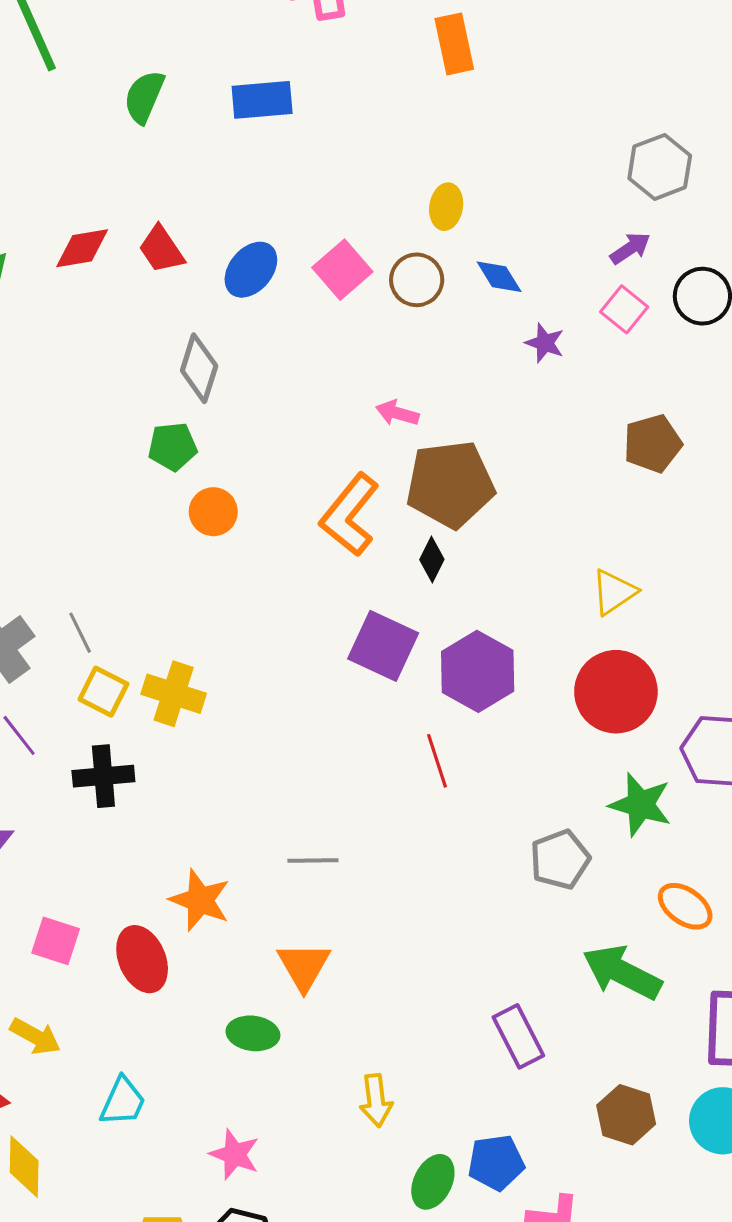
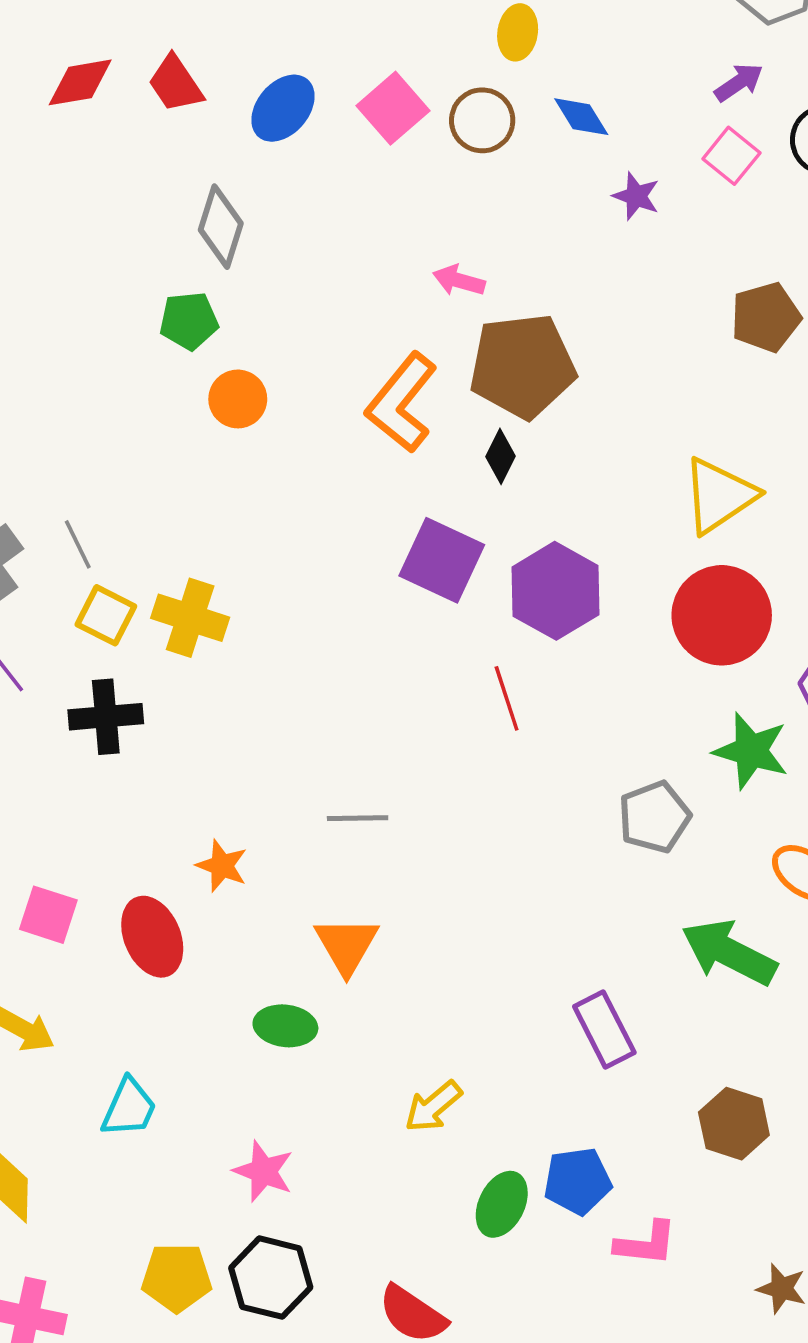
yellow triangle: (614, 592) -> (719, 496), size x1.4
orange star: (200, 900) -> (222, 866), size x0.7
yellow arrow: (376, 1100) -> (433, 1107), turned 57

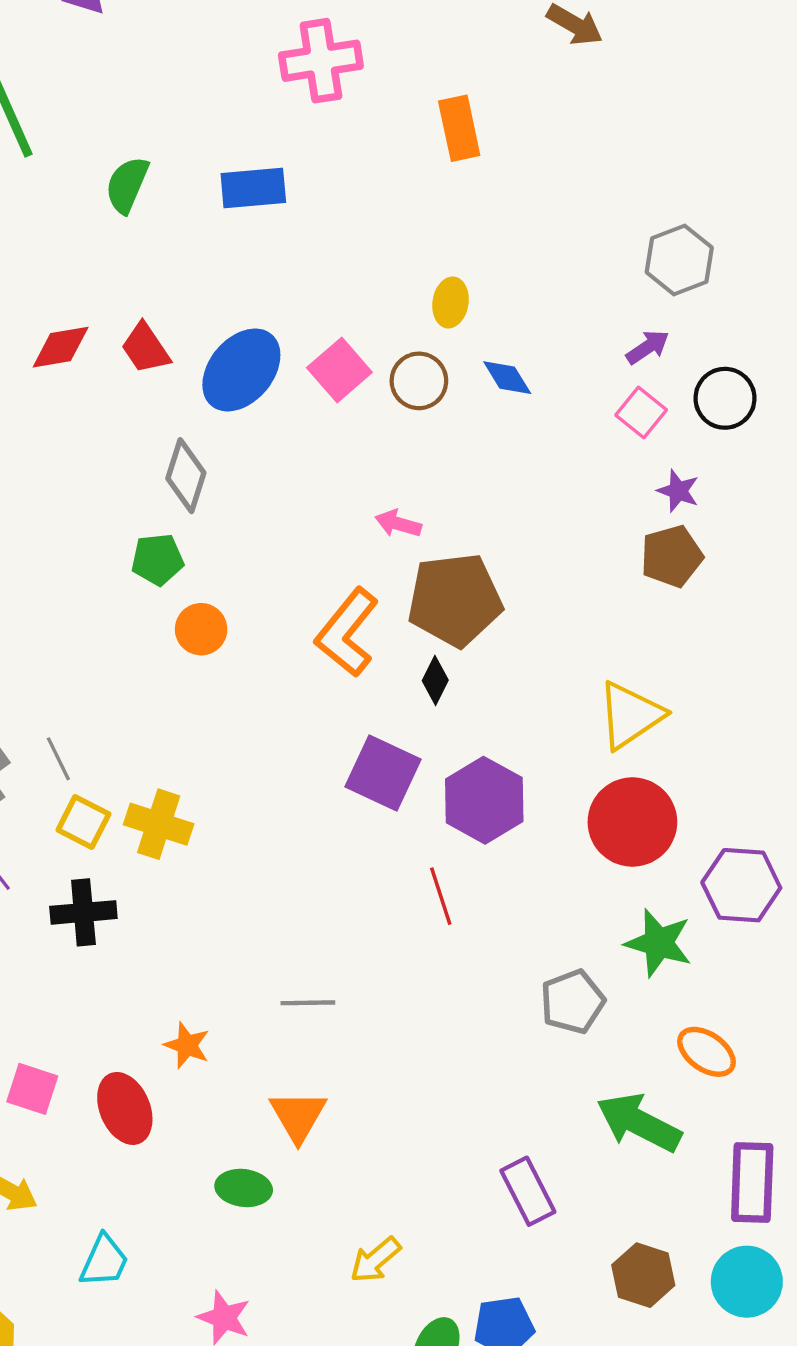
blue ellipse: (283, 108) -> (241, 370), size x1.4
purple star: (636, 196) -> (678, 491), moved

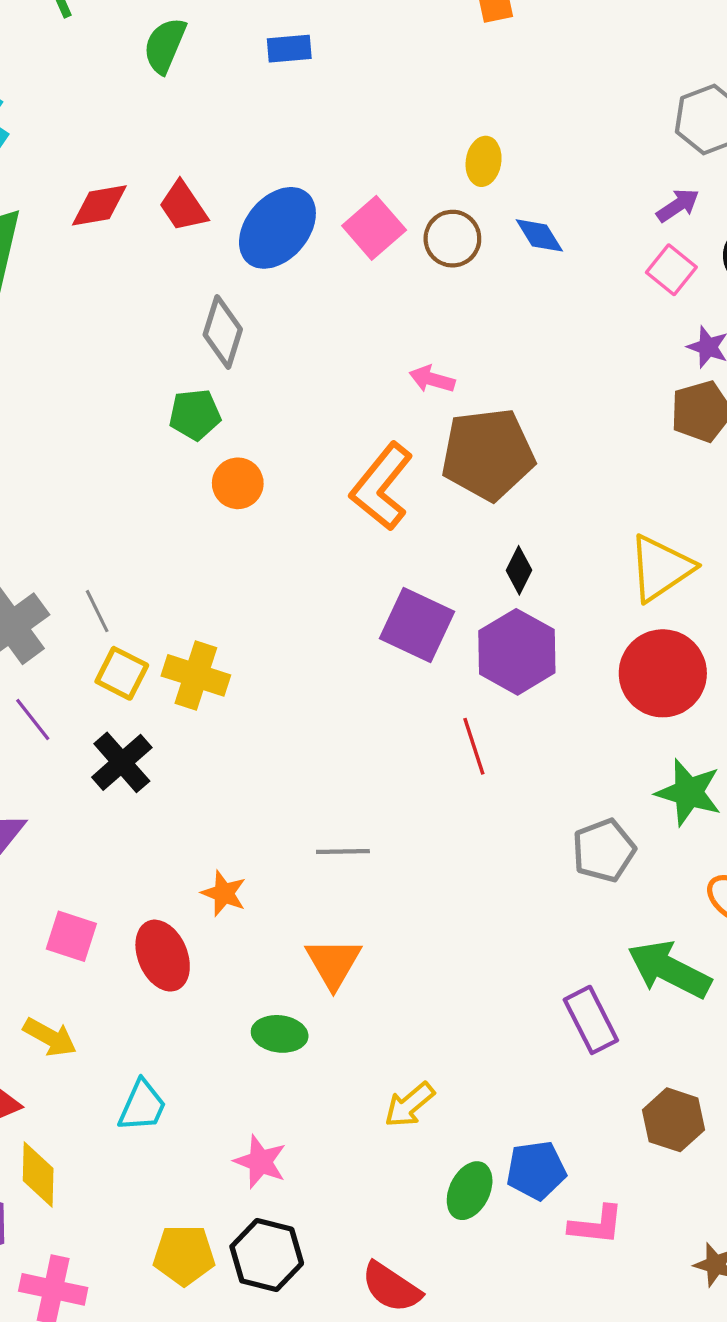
blue rectangle: (253, 188) -> (289, 49), size x0.7
black diamond: (435, 680) -> (519, 570), moved
black cross: (83, 912) -> (122, 762), turned -36
purple rectangle: (528, 1191) -> (591, 1020), moved

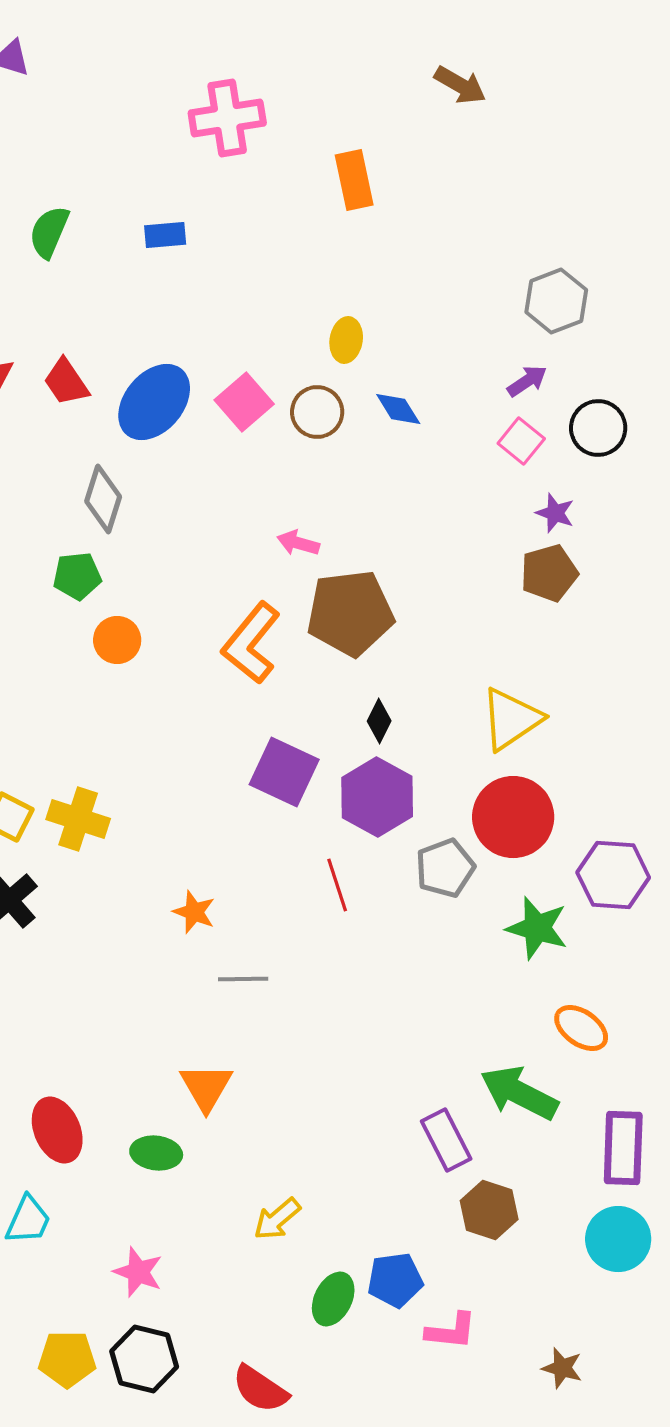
gray pentagon: (604, 850) -> (445, 868), moved
gray line: (343, 851) -> (243, 979), moved
orange star: (224, 893) -> (194, 912), moved
red ellipse: (163, 956) -> (57, 1130), moved
brown hexagon: (674, 1120) -> (489, 1210), moved

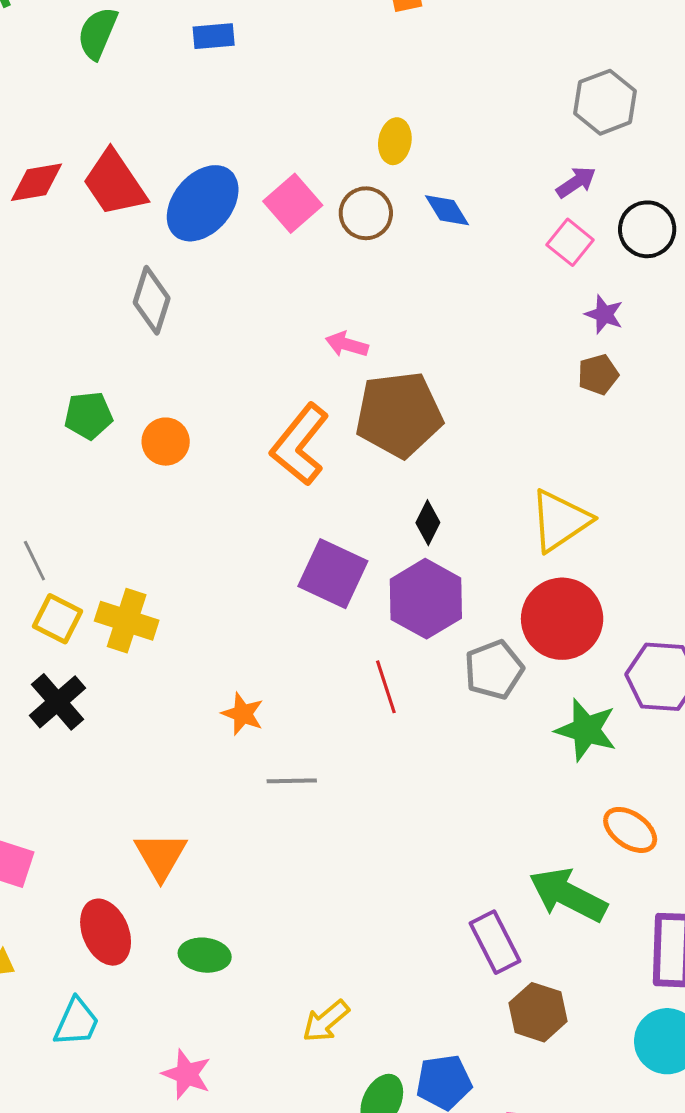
red trapezoid: (66, 382) -> (115, 183), size x1.4
brown pentagon: (549, 573) -> (598, 374), size x0.7
green pentagon: (77, 576) -> (89, 415), moved
orange triangle: (206, 1087) -> (161, 856), moved

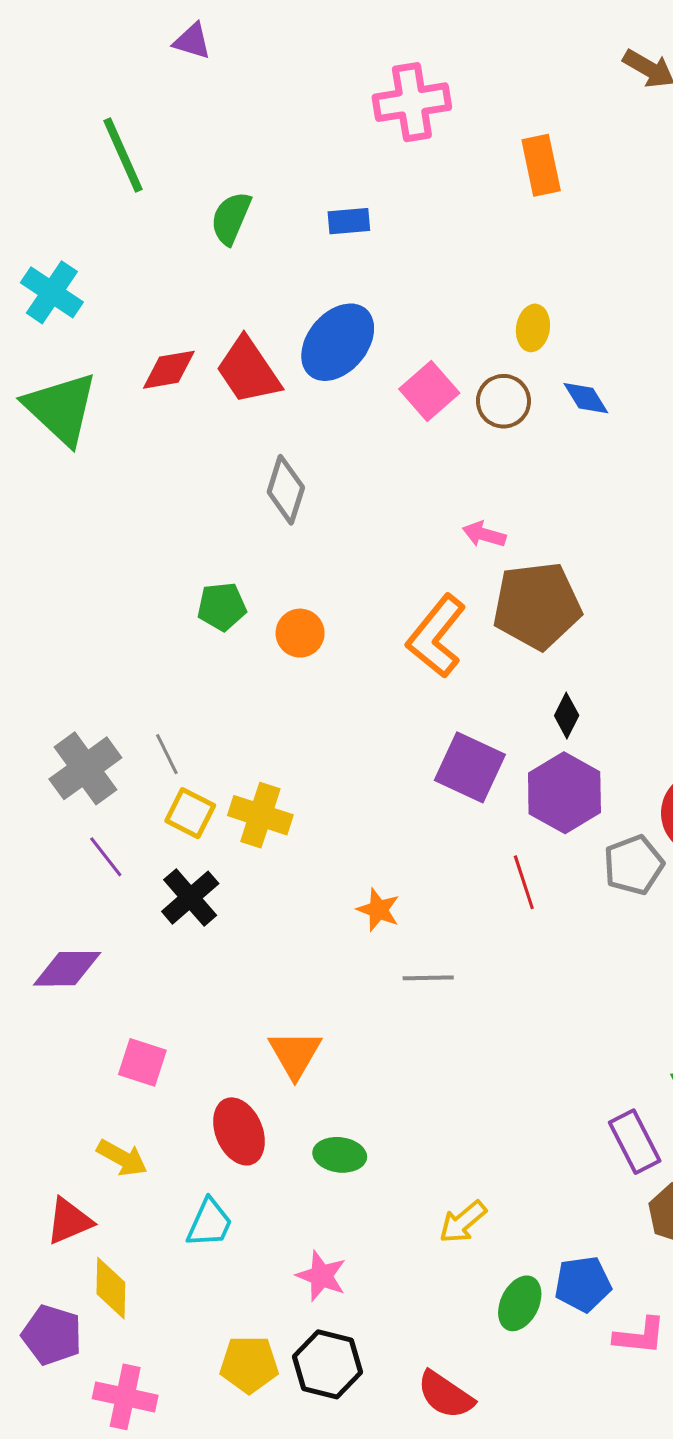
blue ellipse: (203, 203) -> (338, 342), moved

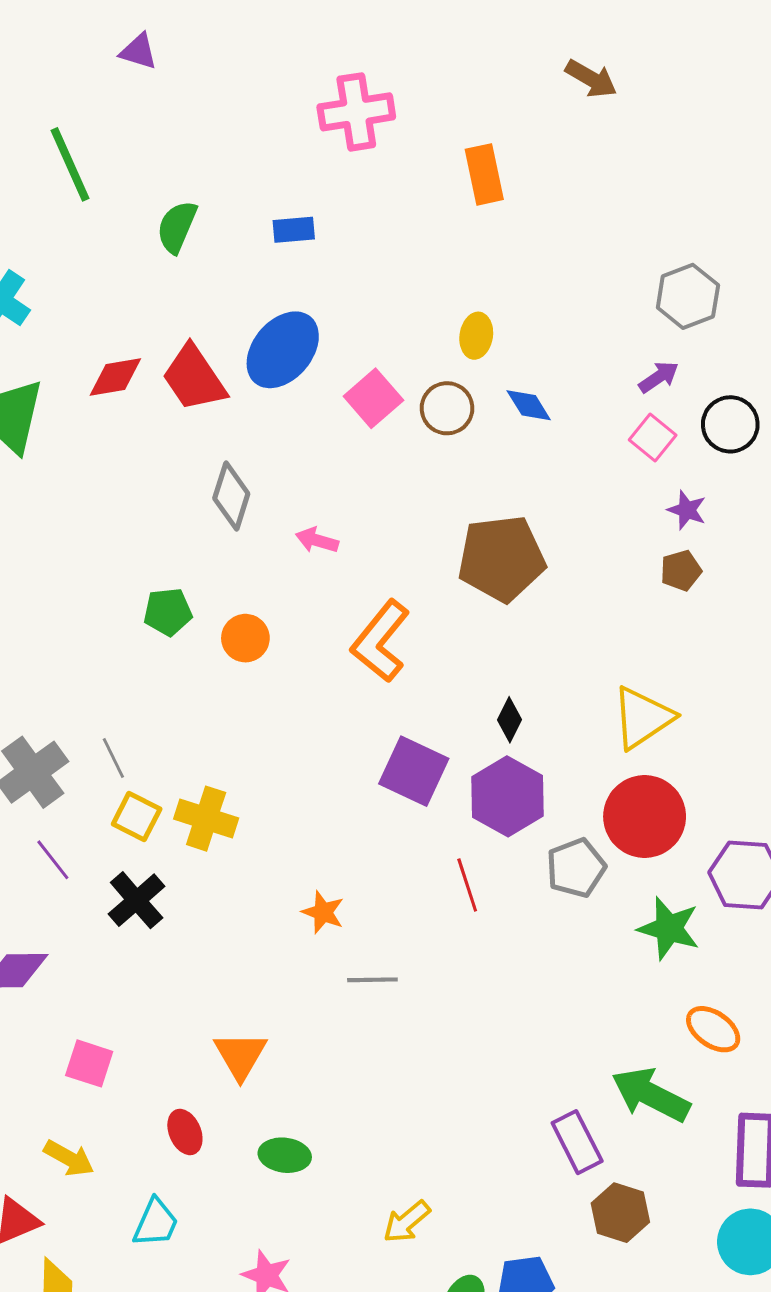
pink arrow: (484, 534) -> (317, 540), moved
brown pentagon: (537, 606) -> (501, 558), moved
red ellipse: (239, 1131) -> (185, 1132), size x0.7

